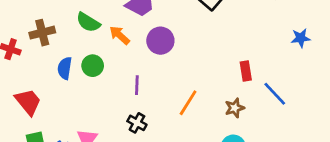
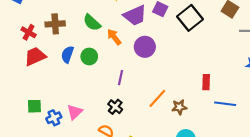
blue line: (275, 94) -> (225, 104), turned -50
red trapezoid: (28, 102) -> (35, 56), moved, turned -85
brown star: (235, 108) -> (179, 107), moved

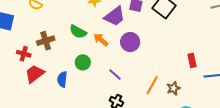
blue semicircle: (67, 54) -> (62, 79), moved
purple line: (120, 78) -> (115, 75), turned -48

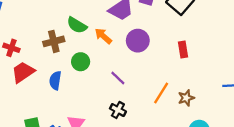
brown cross: (46, 41) -> (54, 41), moved
red rectangle: (192, 60) -> (183, 49), moved

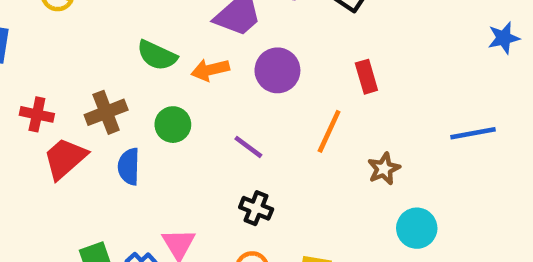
orange arrow: (103, 36) -> (210, 70), turned -48
brown cross: (54, 41) -> (106, 112), moved
orange line: (161, 93) -> (329, 131), moved

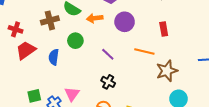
brown cross: (106, 112) -> (50, 20), moved
orange line: (329, 131) -> (144, 51), turned 72
brown star: (384, 169) -> (167, 71), size x1.5

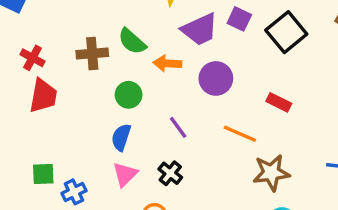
red rectangle: (164, 29) -> (279, 102), turned -64
red trapezoid: (26, 50) -> (43, 96), turned 125
blue semicircle: (54, 57) -> (121, 137), moved
pink triangle: (72, 94) -> (125, 174), moved

